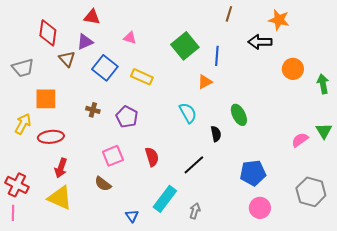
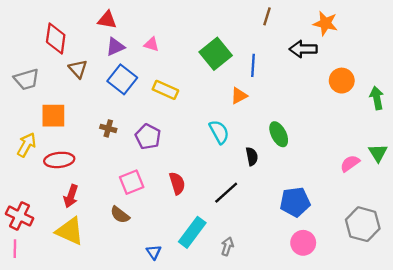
purple triangle: (85, 42) -> (115, 47), moved

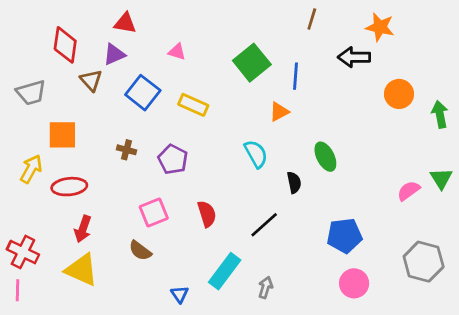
purple triangle: (115, 47) -> (114, 54), moved

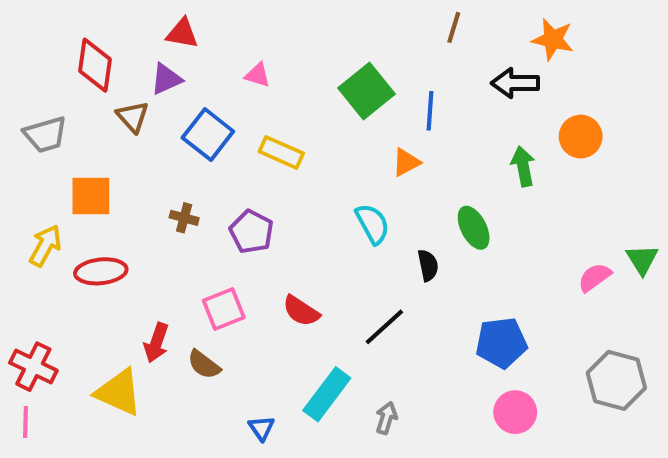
green arrow: (440, 114) -> (523, 166), moved
red semicircle: (207, 214) -> (301, 311), turned 140
red arrow: (83, 229) -> (156, 343), moved

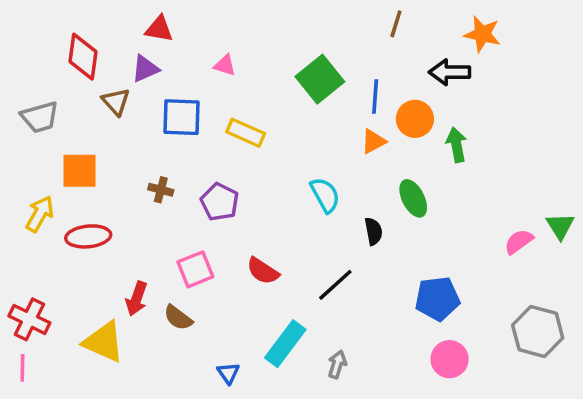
blue square: (208, 135) -> (182, 117), turned -36
orange circle: (581, 137) -> (415, 119), moved
orange triangle: (406, 162) -> (373, 141), moved

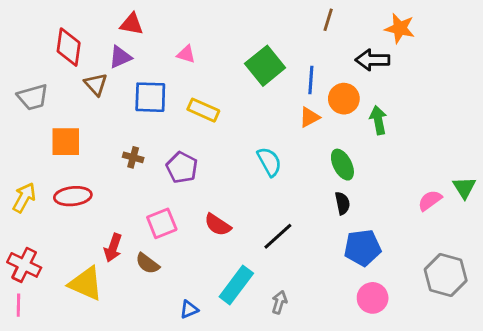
yellow arrow: (40, 214) -> (24, 198), moved
black semicircle: (373, 231) -> (342, 203), moved
blue triangle: (228, 373) -> (189, 309), turned 42

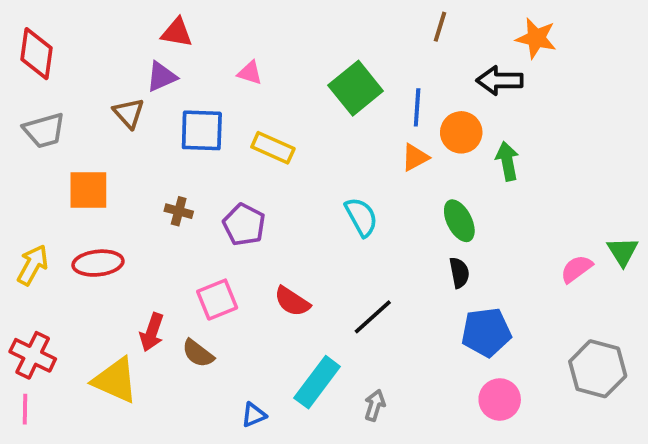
red diamond: (69, 47) -> (36, 54), moved

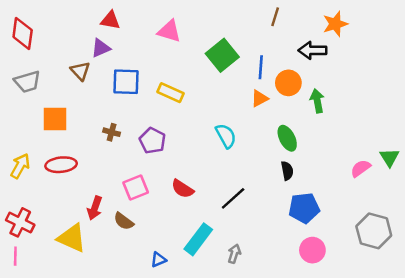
orange star: (536, 38) -> (335, 24), turned -30
pink triangle: (250, 73) -> (169, 31), moved, size x1.5

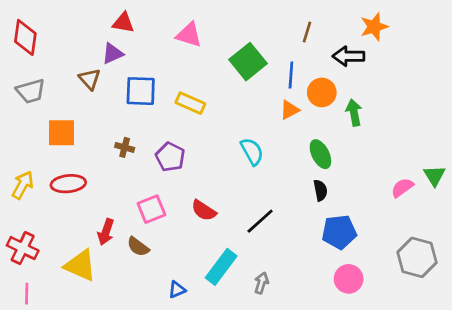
brown line: (275, 17) -> (307, 32), moved
pink line: (15, 256) -> (27, 294), moved

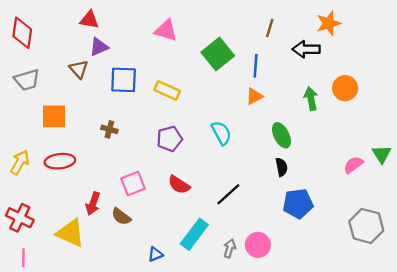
red triangle: (123, 23) -> (89, 20), moved
orange circle: (322, 92) -> (345, 88), moved
purple pentagon: (170, 157) -> (170, 139), moved, turned 30
pink circle: (349, 279) -> (258, 245), moved

